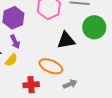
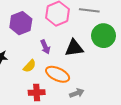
purple arrow: (15, 42) -> (45, 47), moved
yellow semicircle: (11, 60) -> (30, 66), moved

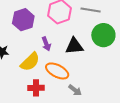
yellow semicircle: (30, 66) -> (30, 62), size x1.5
gray arrow: (77, 93) -> (75, 90), turned 56

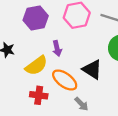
black triangle: (74, 46) -> (92, 69), moved, turned 30

